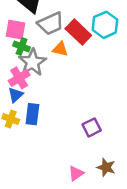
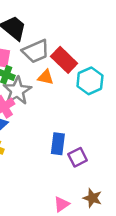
cyan hexagon: (105, 25) -> (90, 81), moved
blue rectangle: (32, 114) -> (58, 144), moved

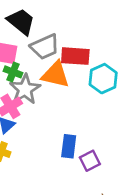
red rectangle: (64, 60) -> (75, 56), turned -40
orange triangle: (46, 77) -> (55, 75), size x1.6

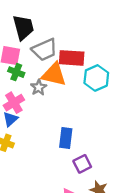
black trapezoid: (21, 22) -> (23, 27), turned 36
gray star: (25, 89) -> (39, 87), moved, size x0.6
purple square: (90, 161) -> (82, 164), moved

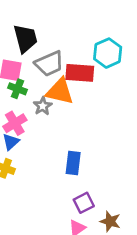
cyan hexagon: (96, 78) -> (108, 53), moved
purple square: (82, 164) -> (84, 203), moved

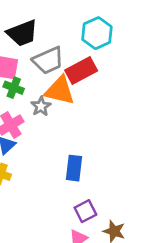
black trapezoid: (25, 38) -> (22, 33), turned 84
cyan hexagon: (108, 53) -> (97, 33), moved
red rectangle: (80, 73) -> (81, 70), turned -32

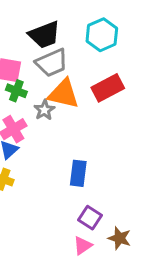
black trapezoid: (22, 33) -> (44, 35), moved
red rectangle: (81, 70) -> (108, 88), moved
purple square: (85, 211) -> (90, 218), turned -30

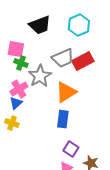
gray trapezoid: (52, 63) -> (63, 58), moved
orange triangle: (63, 94) -> (66, 92), moved, turned -45
gray star: (44, 110) -> (40, 76), size x1.6

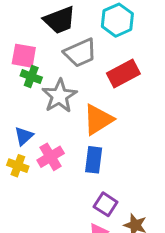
gray trapezoid: (63, 58) -> (80, 53), moved
pink cross: (19, 89) -> (51, 157), moved

